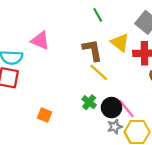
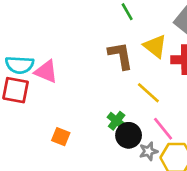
pink triangle: (40, 40) -> (46, 72), moved
yellow line: (99, 72) -> (148, 93), moved
black circle: (112, 108) -> (129, 135), moved

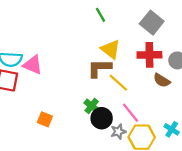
yellow triangle: (155, 46) -> (111, 49), moved
brown L-shape: (121, 56) -> (99, 68), moved, turned -80

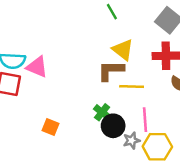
yellow line: (118, 83) -> (132, 87), turned -40
pink line: (131, 113) -> (145, 120), turned 35

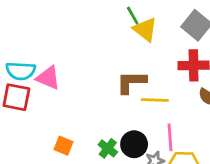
yellow triangle: (123, 50) -> (145, 29), moved
green cross: (102, 112) -> (108, 148), moved

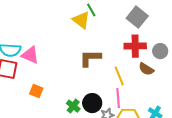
yellow triangle: (145, 29) -> (81, 20), moved
yellow line: (155, 100) -> (119, 76), moved, turned 66
orange square: (64, 146) -> (36, 91), moved

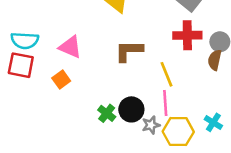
pink triangle: (30, 55) -> (70, 47), moved
brown semicircle: (146, 69) -> (215, 60), moved, turned 70
orange square: (36, 91) -> (61, 80), moved, turned 32

